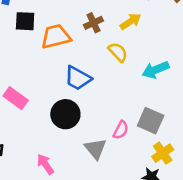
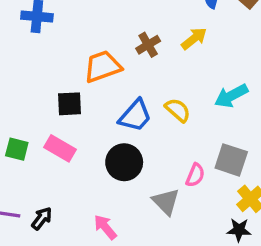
black square: (25, 21) -> (70, 104), moved
yellow semicircle: (118, 52) -> (178, 110), moved
blue trapezoid: (78, 78) -> (135, 116), turned -72

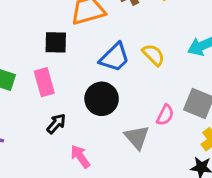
pink rectangle: (60, 148) -> (44, 82), turned 40
black arrow: (42, 218) -> (56, 124), moved

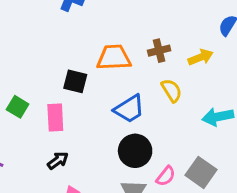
yellow semicircle: (153, 55) -> (172, 90), moved
black circle: (102, 99) -> (135, 151), moved

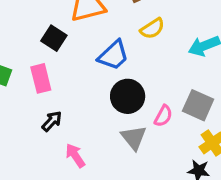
black square: (75, 81) -> (54, 38), turned 30
yellow semicircle: (172, 90) -> (152, 28), turned 100

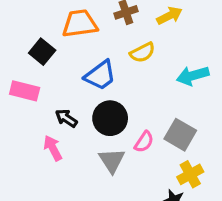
pink rectangle: (41, 78) -> (25, 91), turned -68
black arrow: (52, 121) -> (66, 118), moved, turned -105
pink arrow: (75, 156) -> (53, 148), moved

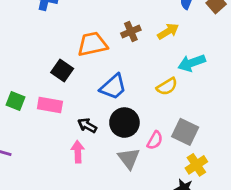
yellow semicircle: (142, 52) -> (167, 86), moved
cyan arrow: (193, 76) -> (192, 63), moved
pink arrow: (53, 148) -> (78, 152), turned 30

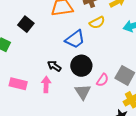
black square: (62, 70) -> (26, 24), moved
yellow semicircle: (167, 86) -> (97, 23), moved
pink rectangle: (50, 105) -> (18, 84), moved

